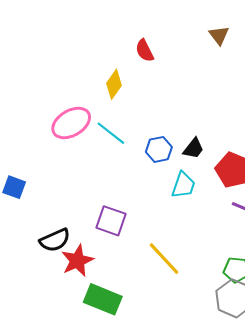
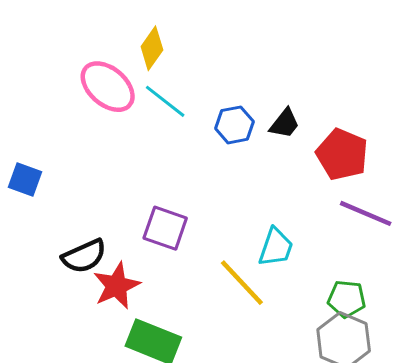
yellow diamond: (114, 84) -> (152, 48), moved
pink ellipse: (71, 123) -> (108, 87), turned 72
cyan trapezoid: (183, 185) -> (276, 247), moved

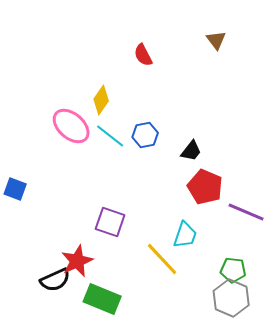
blue hexagon: (234, 125) -> (145, 135), moved
red pentagon: (342, 154) -> (205, 187), moved
black semicircle: (84, 256) -> (55, 280), moved

